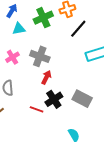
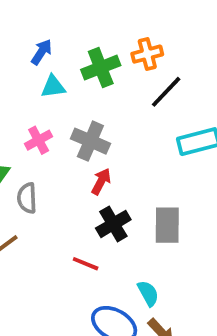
gray rectangle: (82, 99) -> (167, 225), turned 60
red line: (37, 109) -> (86, 264), moved

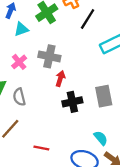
black cross: (113, 224) -> (72, 102), turned 30
red line: (86, 264) -> (41, 148), moved

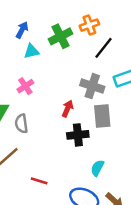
gray cross: (49, 56) -> (92, 86), moved
gray rectangle: (104, 96) -> (102, 116), moved
cyan semicircle: (101, 138) -> (97, 168), moved, turned -119

